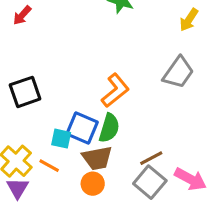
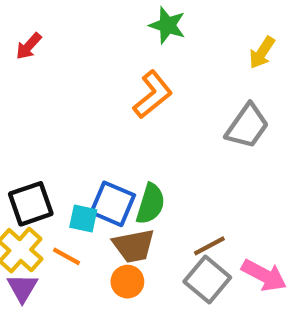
orange L-shape: (115, 90) -> (153, 95), moved
black square: (25, 92) -> (31, 204), moved

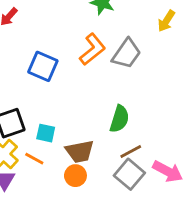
gray trapezoid: (247, 126) -> (127, 54), moved
blue square: (113, 204) -> (43, 66), moved
green semicircle: (151, 204) -> (119, 119), moved

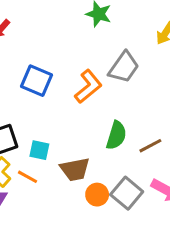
orange L-shape: (93, 49) -> (88, 87), moved
brown line: (131, 151) -> (150, 146), moved
orange circle: (75, 176) -> (97, 195), moved

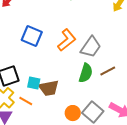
gray trapezoid: (124, 67) -> (91, 47), moved
brown line: (150, 146) -> (108, 71), moved
brown trapezoid: (75, 169) -> (49, 88), moved

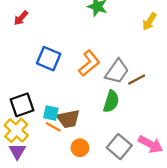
brown line: (108, 71) -> (137, 79), moved
orange line: (26, 101) -> (53, 127), moved
orange circle: (73, 113) -> (80, 148), moved

